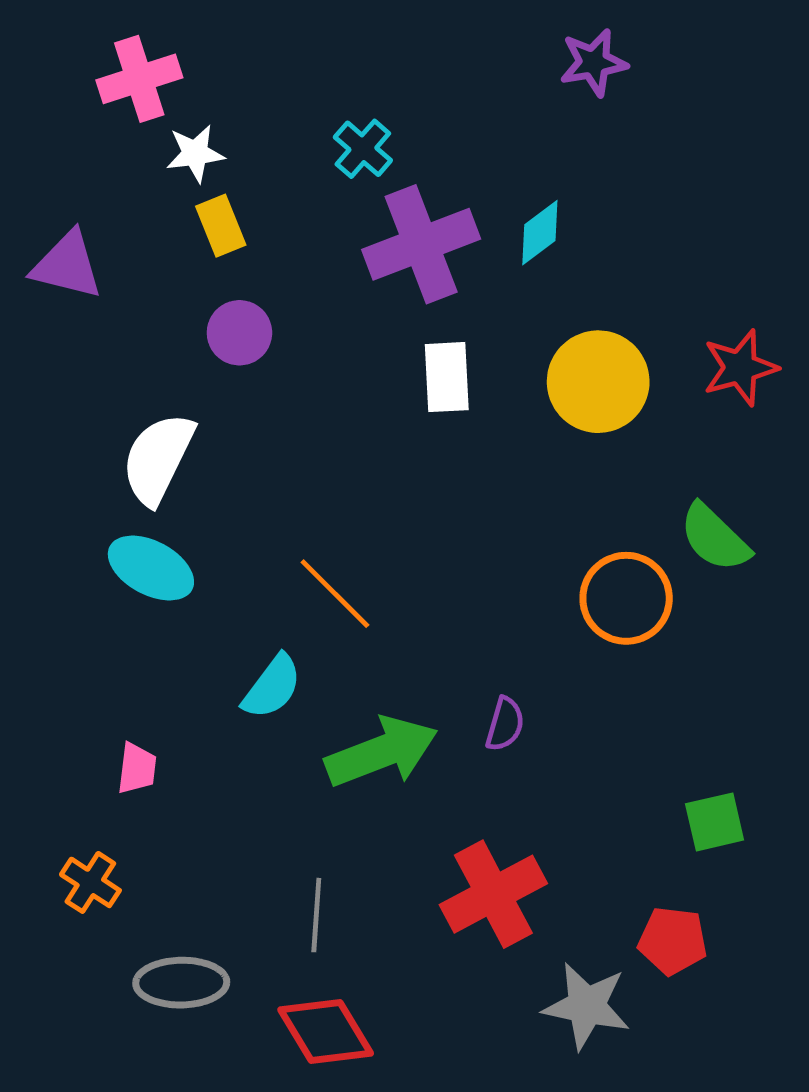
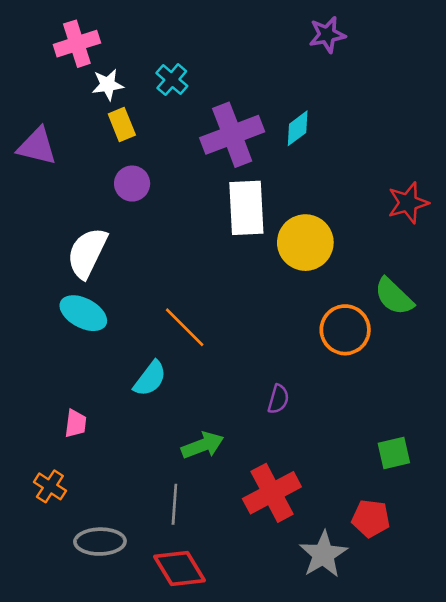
cyan cross: (363, 149) -> (172, 80), moved
white rectangle: (447, 377) -> (246, 208), size x1.4
yellow circle: (598, 382) -> (305, 243), moved
green arrow: (382, 752) -> (203, 445), moved, size x0.7
gray star: (587, 1006) -> (323, 554), turned 30

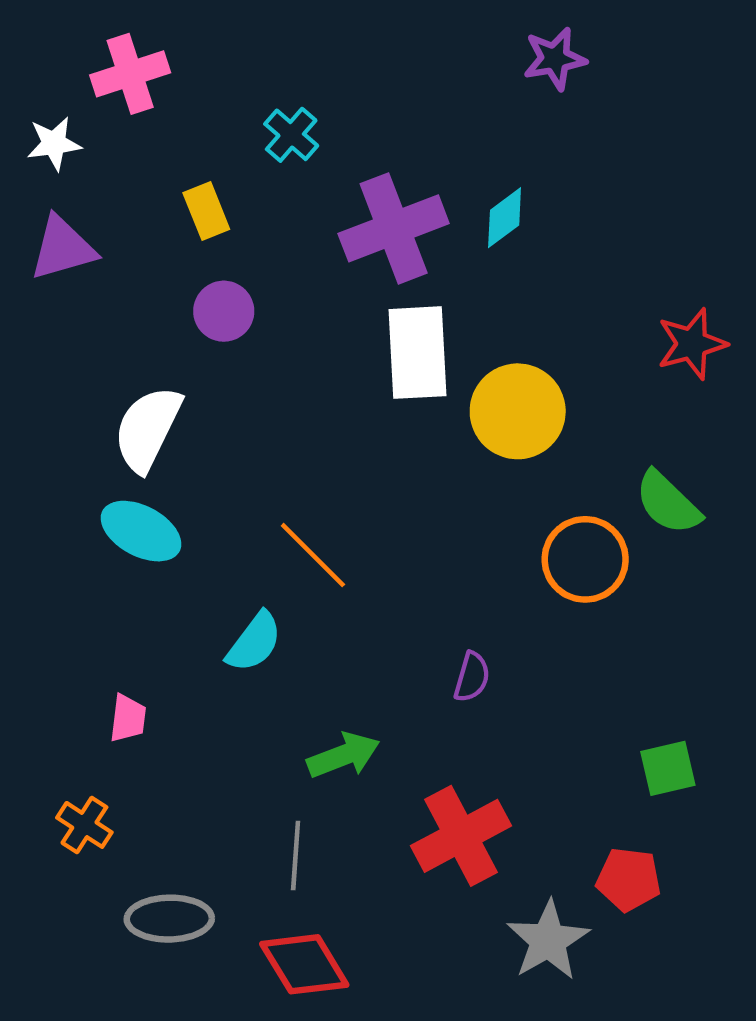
white star: (108, 85) -> (54, 144), moved
purple triangle: (37, 146) -> (63, 248), turned -30

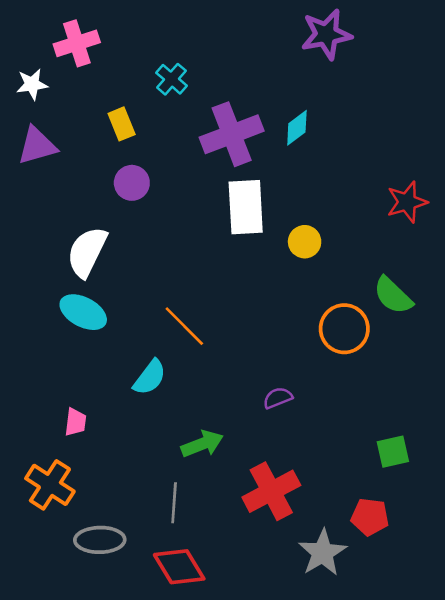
purple star: (555, 59) -> (326, 34), size x1.4
yellow circle: (518, 411) -> (305, 242), size x0.6
purple semicircle: (472, 677) -> (278, 398), turned -128
orange cross: (84, 825) -> (50, 485), size x1.5

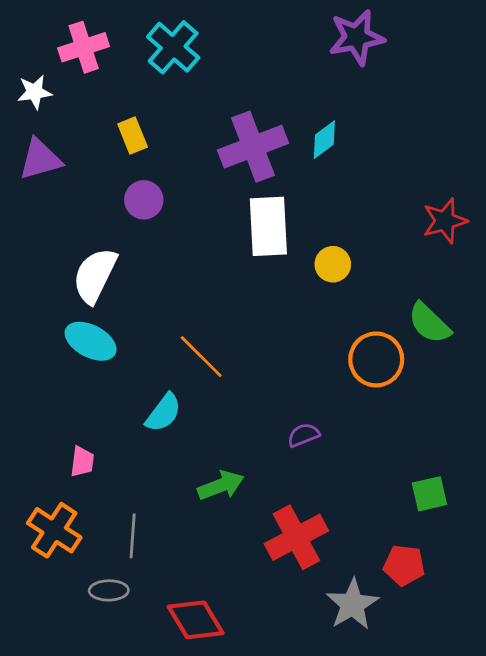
cyan cross: (171, 79) -> (173, 47), moved, size x1.5
gray line: (174, 503) -> (133, 536), moved
gray ellipse: (100, 540) -> (109, 590), size x0.7

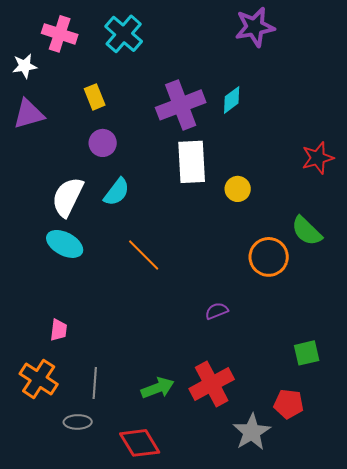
pink cross: (84, 47) -> (60, 34), turned 36
cyan semicircle: (163, 413) -> (117, 192), moved
green arrow: (221, 485) -> (158, 388), moved

